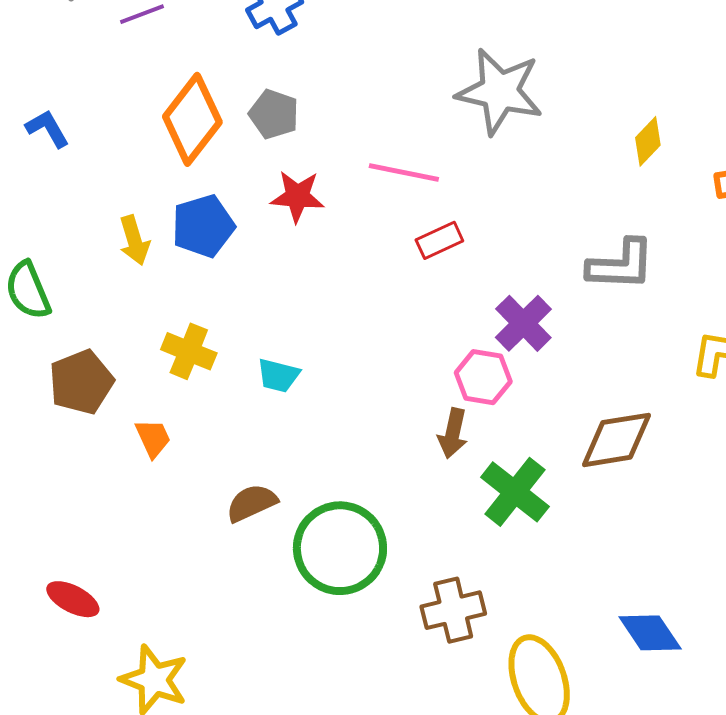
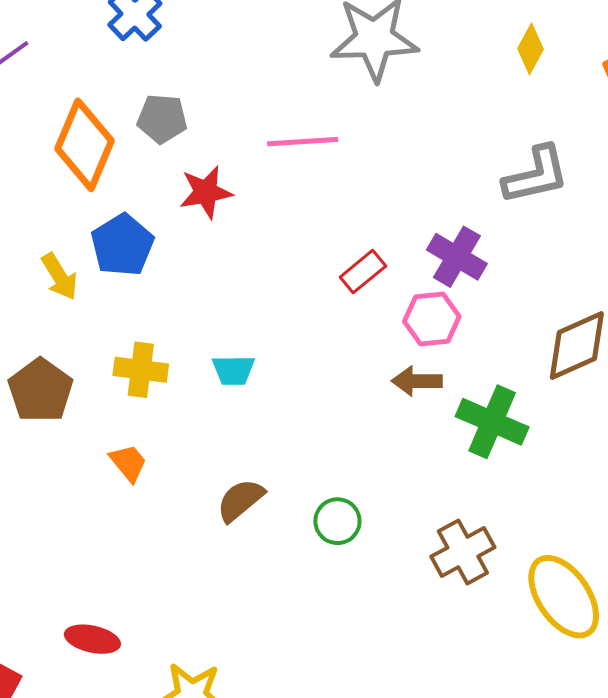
red rectangle: (439, 240) -> (363, 272), moved
brown pentagon: (81, 382) -> (40, 390), moved
brown arrow: (453, 433) -> (417, 381), turned 93
green circle: (340, 548) -> (337, 521), size x0.5

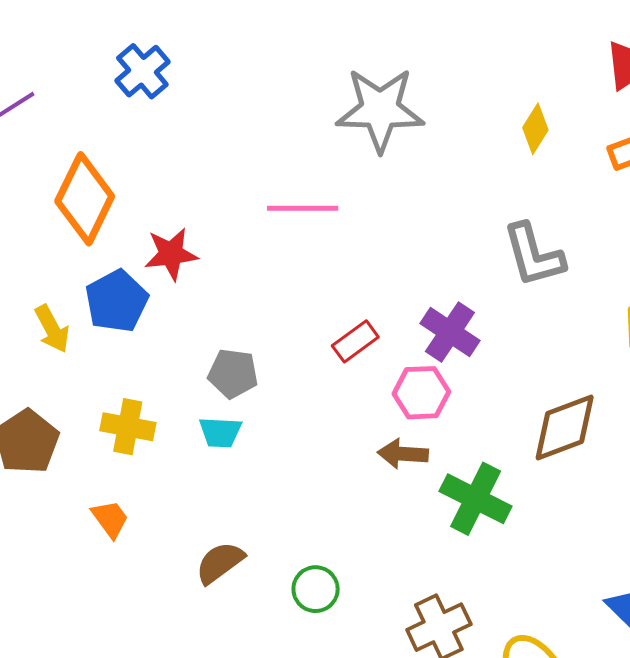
gray pentagon: (162, 119) -> (233, 374), moved
gray L-shape: (536, 175) -> (534, 255), turned 84
red star: (206, 192) -> (171, 254), moved

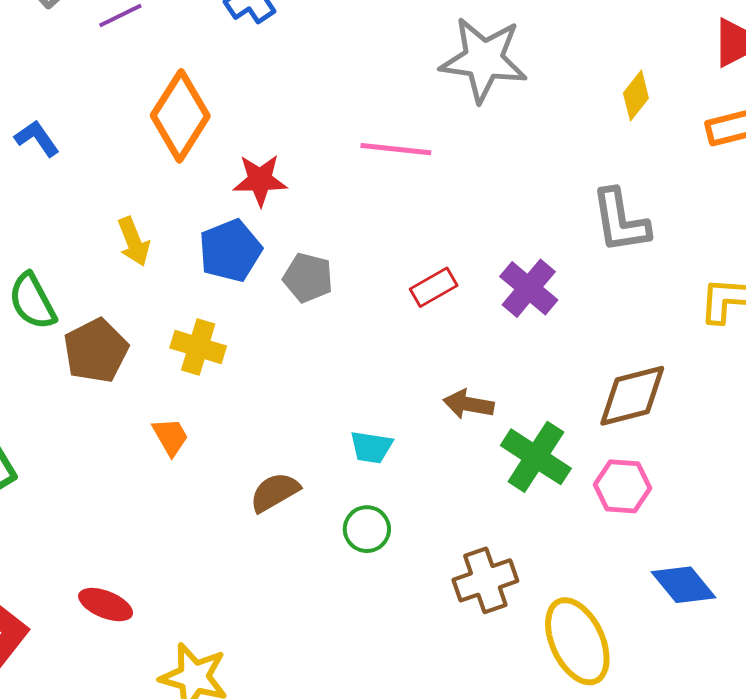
blue pentagon: (117, 301) -> (230, 251), moved
gray pentagon: (233, 374) -> (308, 278), moved
pink hexagon: (421, 393) -> (622, 486), moved
cyan trapezoid: (220, 432) -> (371, 447), moved

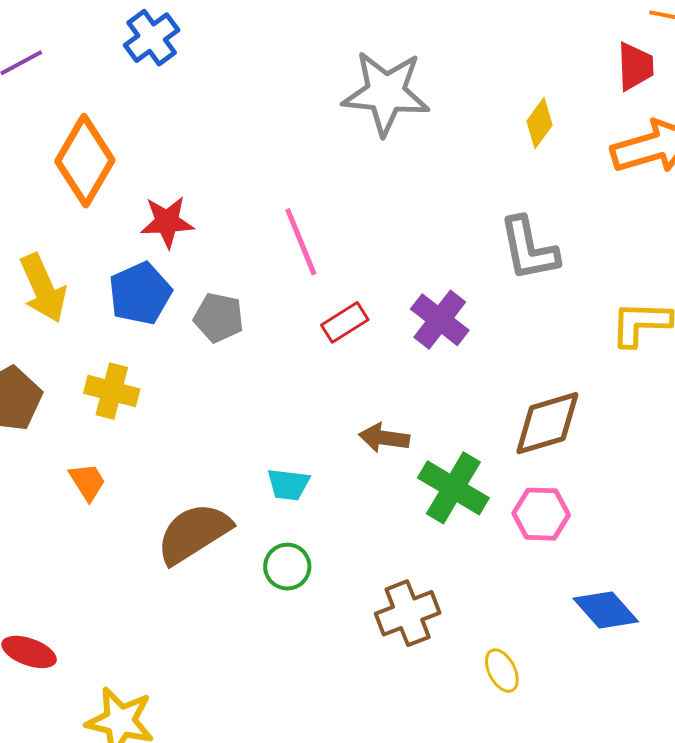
pink line: (396, 149) -> (301, 242), moved, turned 64
yellow arrow: (134, 241) -> (43, 288), size x1.4
brown semicircle: (275, 492) -> (194, 533), size x1.5
yellow ellipse: (577, 641) -> (502, 671), size x0.5

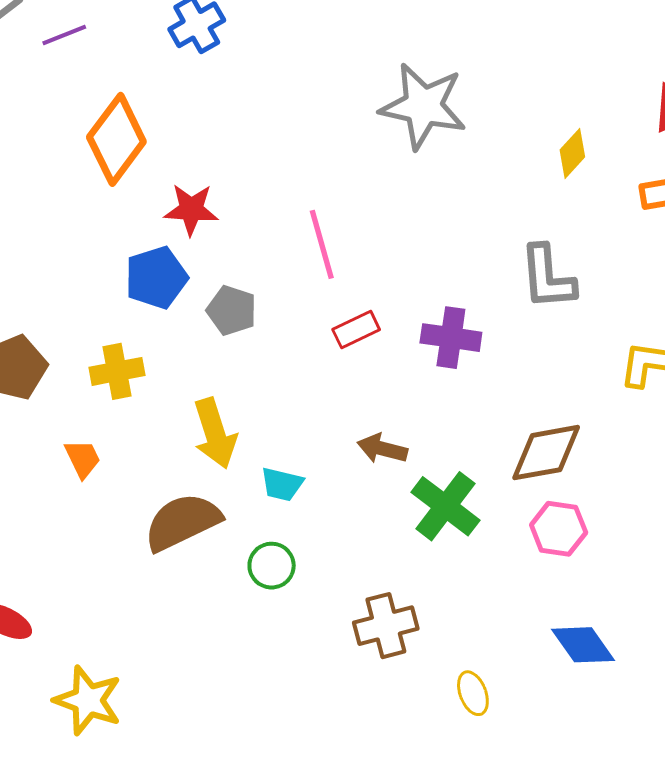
yellow arrow: (43, 288) -> (215, 433), moved
purple cross: (440, 320) -> (451, 338), turned -36
yellow cross: (112, 391) -> (117, 371), turned -32
pink hexagon: (541, 514) -> (559, 529), moved

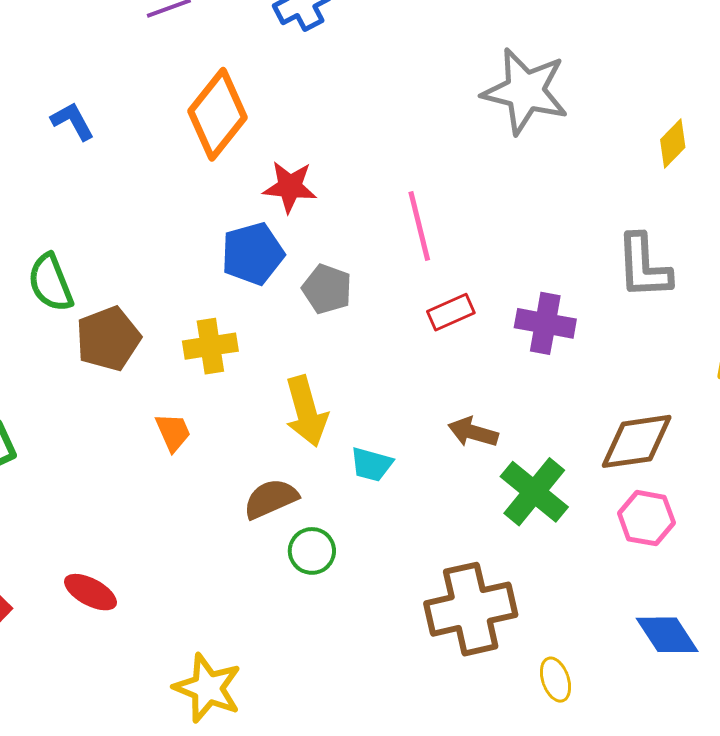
brown semicircle: (182, 522) -> (271, 499), size x0.7
green circle: (272, 566) -> (312, 551), moved
brown cross: (386, 626) -> (471, 609), size x1.4
yellow star: (88, 700) -> (208, 688), moved

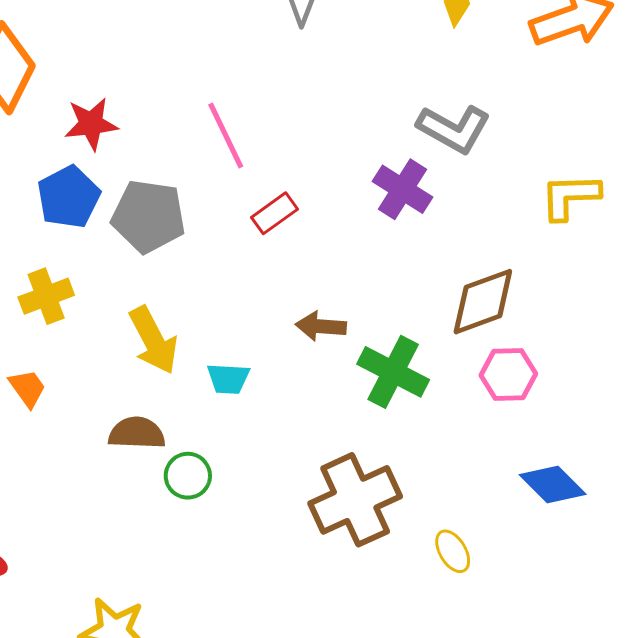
gray L-shape: (644, 266) -> (454, 129), turned -46
gray pentagon: (327, 289) -> (149, 216), size x1.5
purple cross: (545, 323) -> (403, 189), moved, turned 34
brown semicircle: (271, 499) -> (137, 433), turned 38

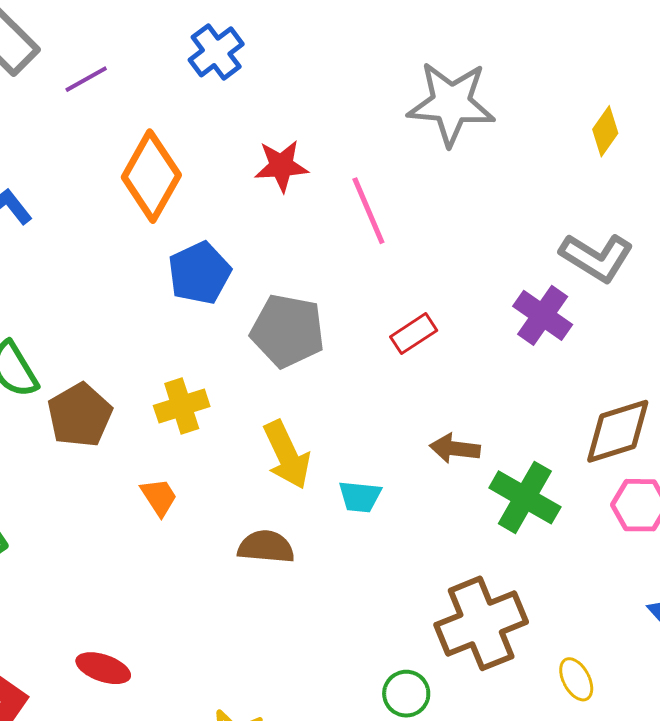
red star: (91, 124) -> (281, 166), moved
pink line: (226, 136) -> (368, 211), moved
blue pentagon: (69, 197) -> (200, 273), moved
green circle: (188, 476) -> (406, 694), moved

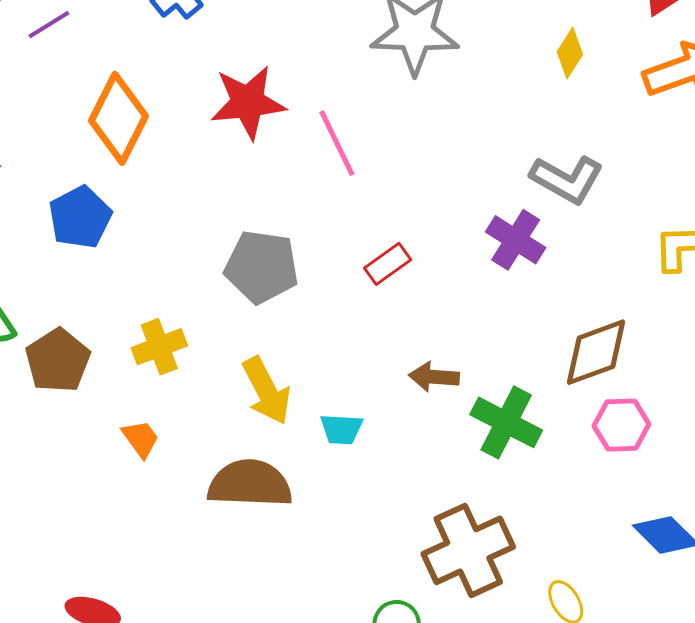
red star: (281, 166) -> (248, 102), size x1.4
blue pentagon: (200, 273) -> (80, 217), moved
brown semicircle: (266, 547) -> (250, 484), size x1.5

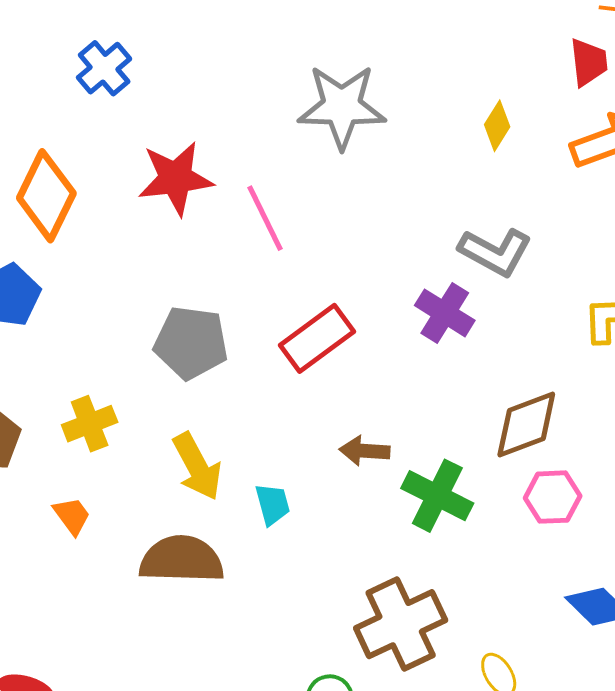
red rectangle: (388, 264) -> (317, 338), size x1.6
cyan trapezoid: (341, 429) -> (272, 504), turned -108

